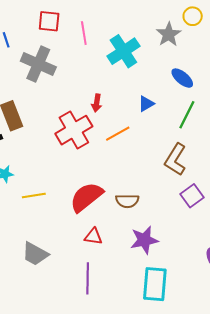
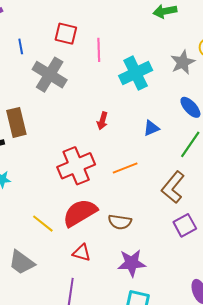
red cross: (74, 130) -> (76, 166), moved
orange line: (118, 134) -> (125, 168), moved
yellow line: (34, 196) -> (43, 224), moved, turned 40

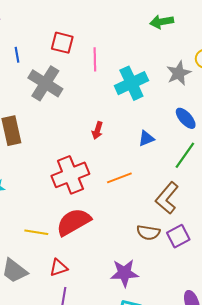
brown semicircle: (120, 222) -> (148, 233), moved
yellow line: (43, 224) -> (36, 232), turned -30
red triangle: (82, 253) -> (59, 268), moved, turned -36

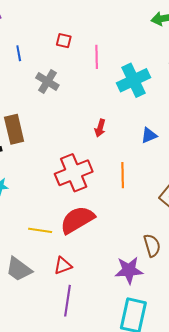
red square: (62, 43) -> (64, 41), size x0.7
gray cross: (45, 83) -> (47, 82), size x0.7
orange line: (119, 178) -> (123, 175), turned -70
brown semicircle: (148, 233) -> (152, 245), moved, turned -115

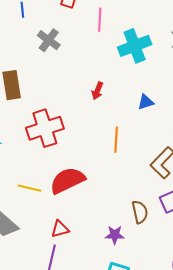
red cross: (74, 173) -> (45, 128), moved
red triangle: (63, 266) -> (60, 229), moved
purple star: (129, 270) -> (115, 235), size x0.7

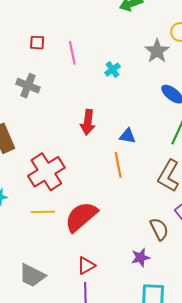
cyan cross: (135, 46) -> (113, 70), size x0.5
red arrow: (97, 91) -> (88, 122), size x1.4
blue triangle: (146, 102) -> (128, 136), moved, turned 42
yellow line: (30, 188) -> (43, 212), moved

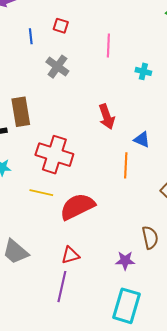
red square: (37, 43) -> (61, 26), moved
cyan cross: (113, 70) -> (143, 71), turned 35
red arrow: (88, 122) -> (107, 117), turned -40
red cross: (46, 172) -> (54, 155), turned 36

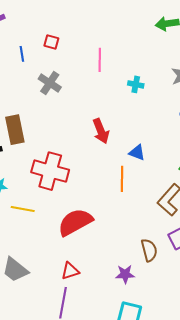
yellow line: (41, 193) -> (23, 209), moved

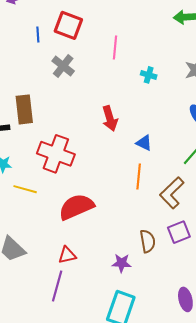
red square: (51, 42) -> (68, 25), size x1.8
orange line: (122, 179) -> (139, 177), moved

